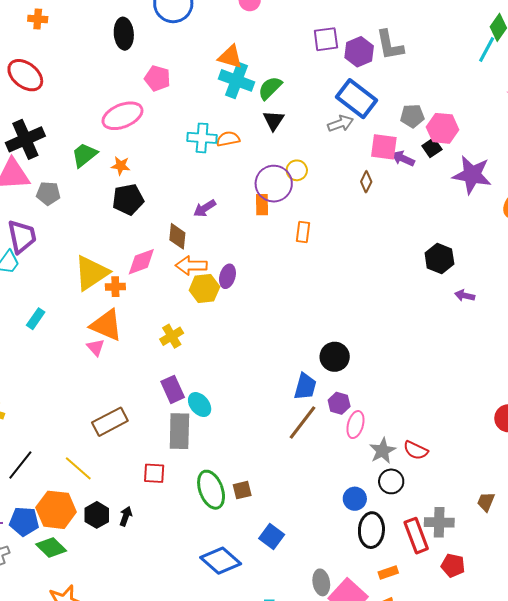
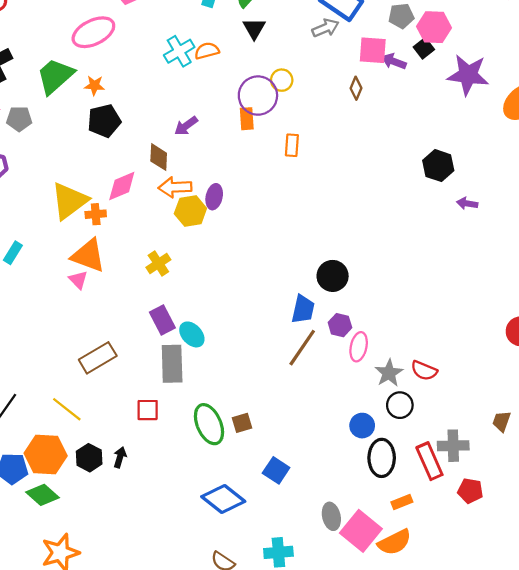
cyan cross: (202, 138) -> (179, 51), turned -32
green trapezoid: (84, 155) -> (55, 76), size x1.4

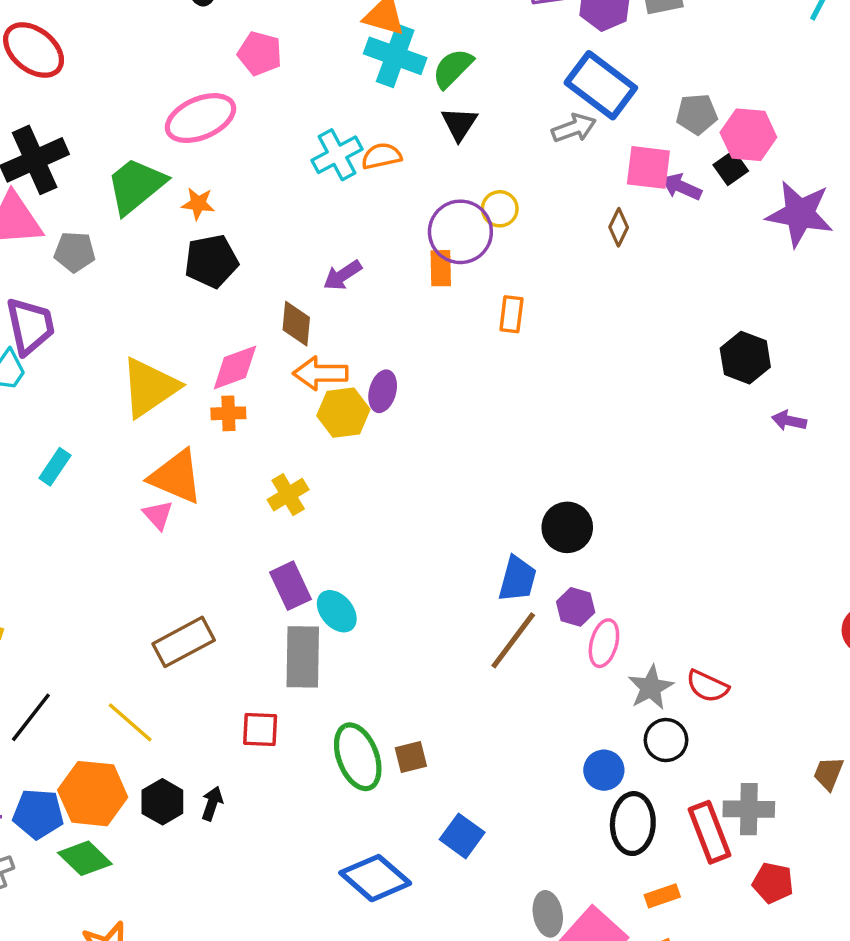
orange cross: (96, 214) -> (228, 413), moved

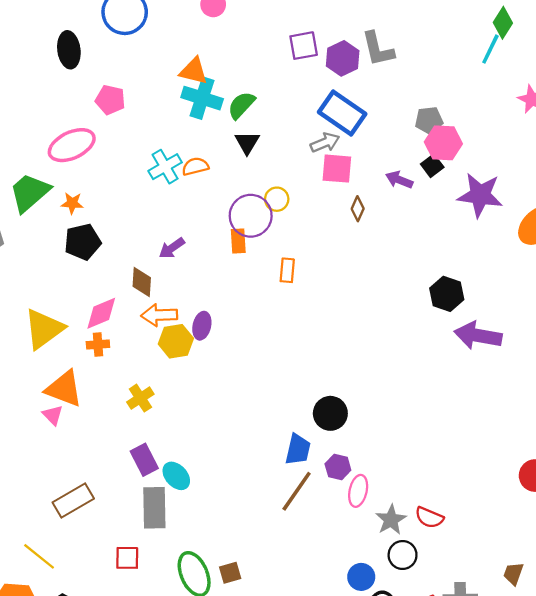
gray pentagon: (697, 114) -> (429, 120), moved
pink square: (648, 167) -> (337, 169), moved
purple arrow: (789, 421) -> (478, 336), size x2.0

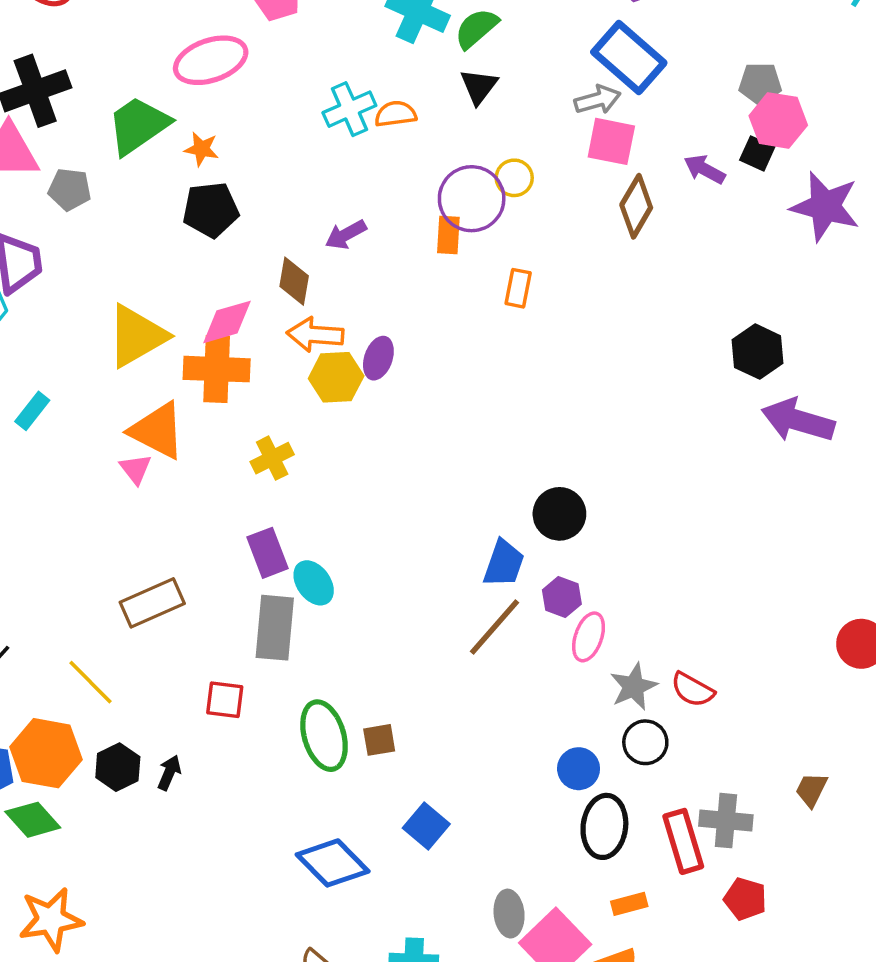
black square: (432, 166) -> (757, 153), turned -35
brown diamond: (358, 209) -> (636, 206), size x1.6
orange cross: (98, 345) -> (217, 369), size x1.8

